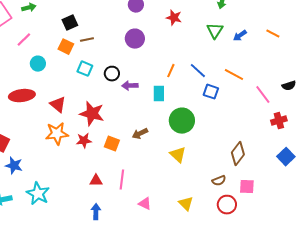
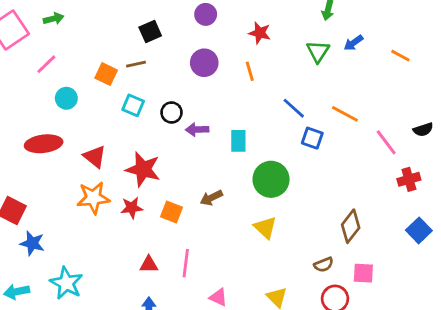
black square: (70, 23) -> (150, 31), moved
blue arrow: (240, 36) -> (353, 43), moved
orange line: (171, 71) -> (250, 71), moved, turned -40

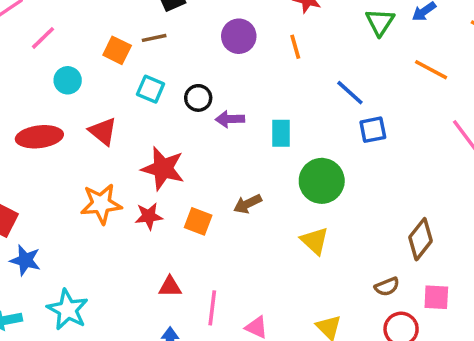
orange line: (345, 114) -> (431, 70), moved
blue square: (312, 138) -> (373, 130), turned -30
red triangle: (95, 157) -> (103, 131), moved
pink line: (186, 263) -> (212, 308), moved

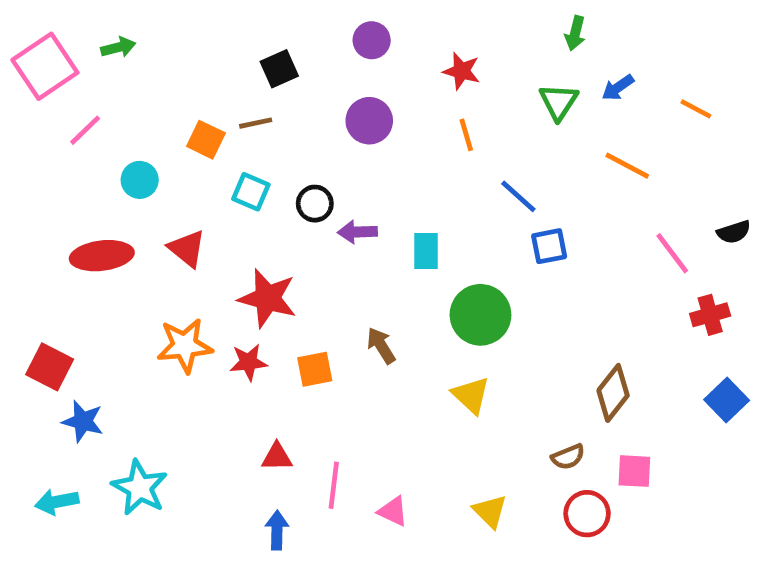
pink line: (43, 38) -> (85, 130), moved
orange line: (295, 47) -> (466, 135), moved
brown arrow: (248, 204) -> (381, 346), turned 84
orange square: (198, 221) -> (315, 369), turned -32

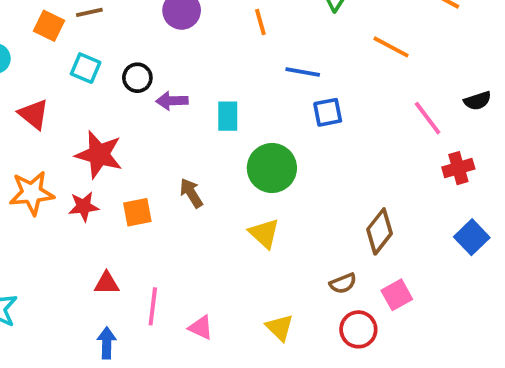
blue line: (518, 196) -> (303, 72), turned -32
pink square: (634, 471) -> (397, 295), turned -32

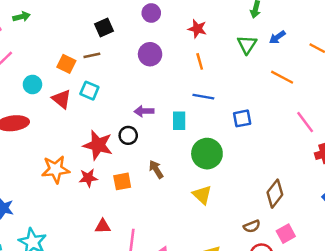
blue line: (303, 72) -> (203, 97), moved
black circle: (137, 78) -> (128, 135), moved
red triangle: (34, 114) -> (62, 99), moved

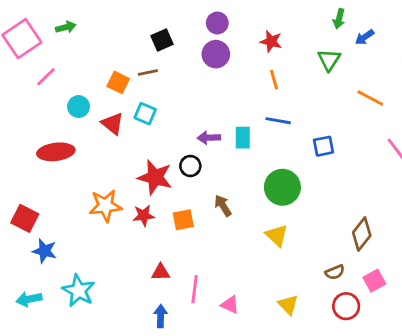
blue arrow: (277, 37) -> (365, 37), moved
purple circle: (150, 54) -> (216, 54), moved
cyan rectangle: (179, 121) -> (243, 138), moved

